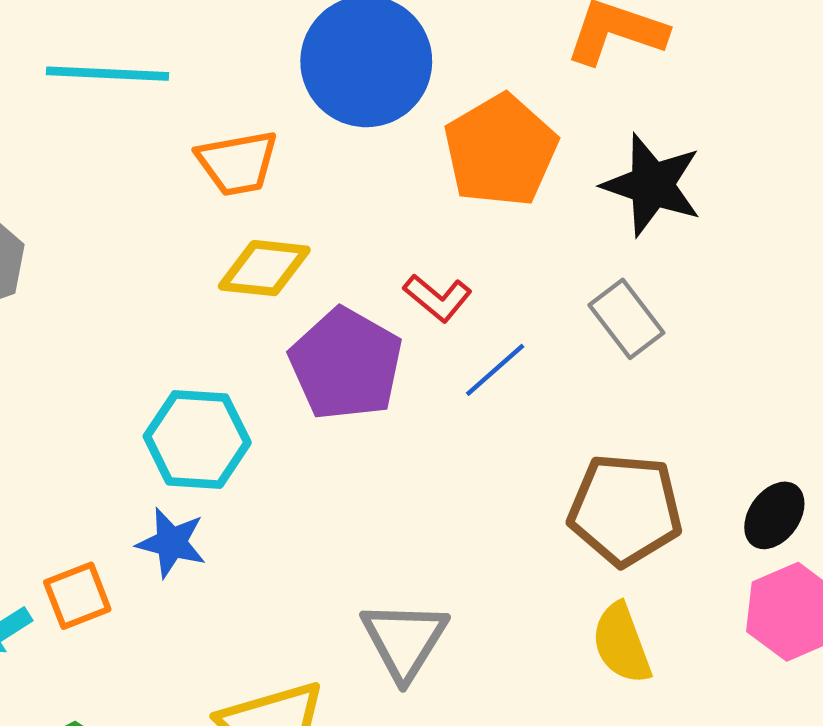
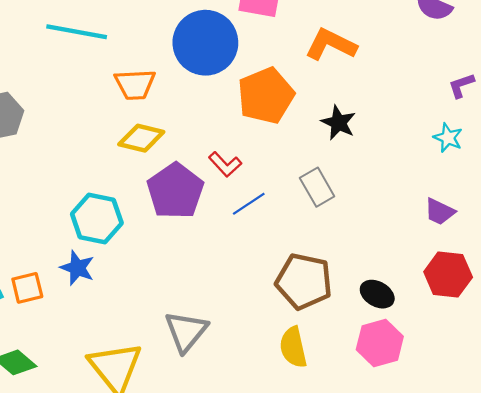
black star: (652, 185) -> (339, 123), size x0.7
black ellipse: (774, 515) -> (377, 294), turned 76

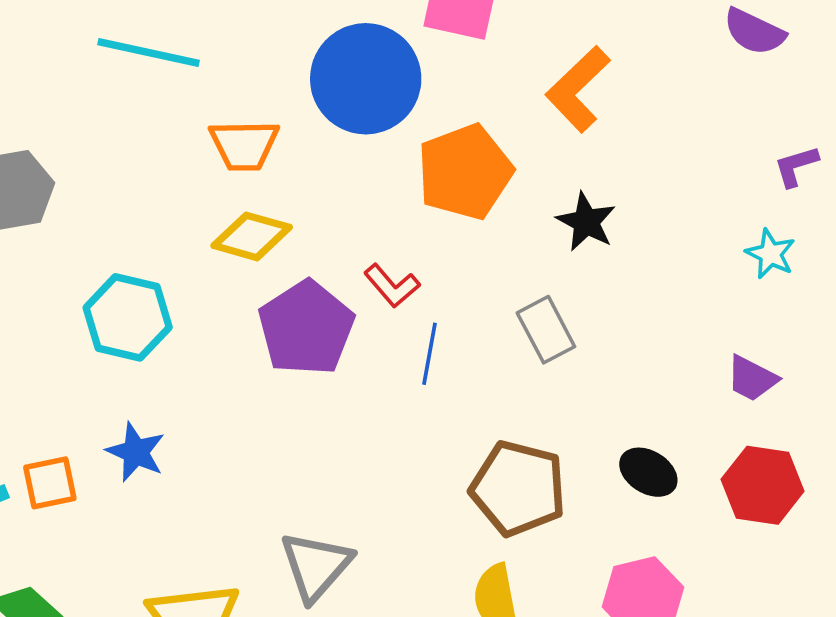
orange L-shape: (331, 44) -> (578, 89), turned -72
blue line: (249, 204) -> (429, 354), turned -48
cyan hexagon: (97, 218) -> (128, 317), moved
black ellipse: (377, 294) -> (648, 472), moved

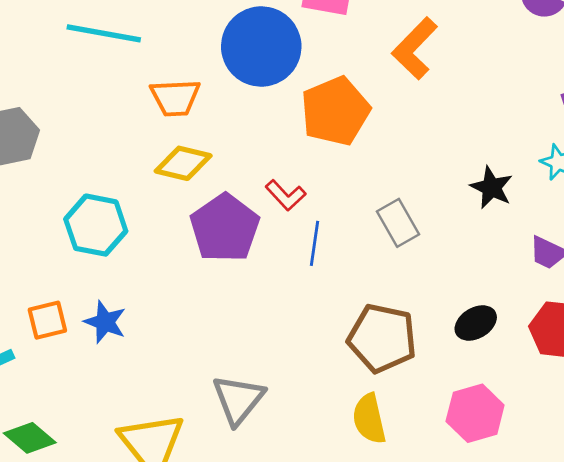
black star: (586, 222) -> (491, 187), moved
black ellipse: (648, 472) -> (476, 323), turned -60
orange square: (50, 483) -> (47, 320), moved

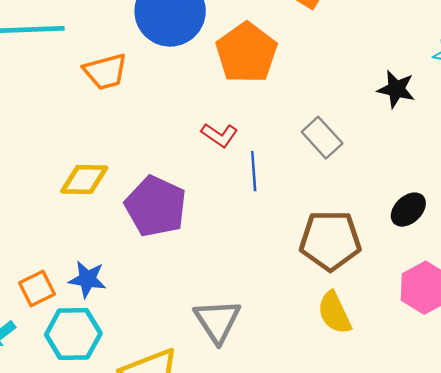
yellow diamond: (183, 163) -> (84, 179), moved
cyan hexagon: (96, 225) -> (73, 334), moved
purple pentagon: (225, 228) -> (156, 206), moved

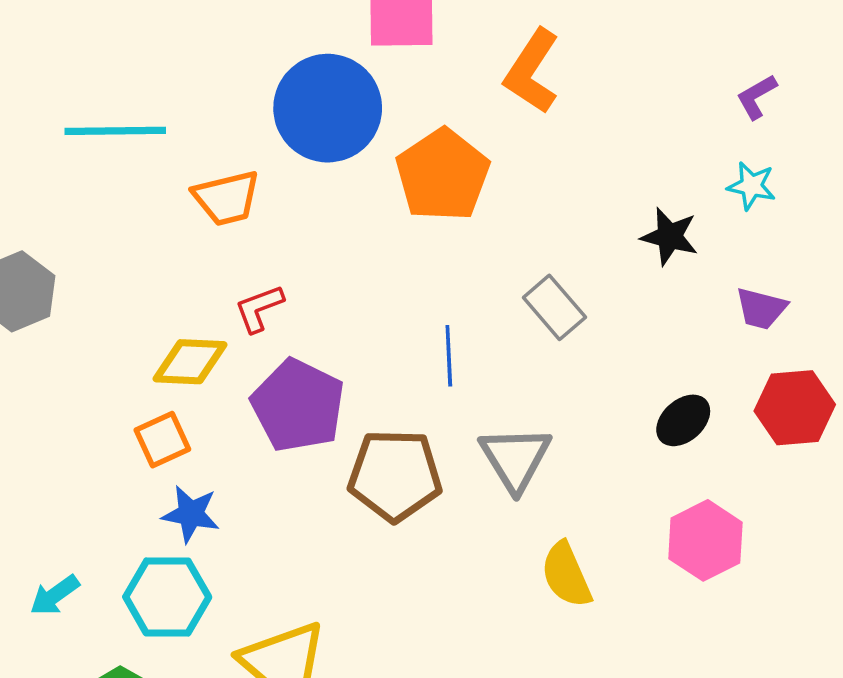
red L-shape: (219, 135) -> (259, 308), moved, turned 123
brown pentagon: (330, 240) -> (395, 475), moved
orange square: (37, 289) -> (162, 440), moved
gray triangle: (217, 321) -> (515, 458), moved

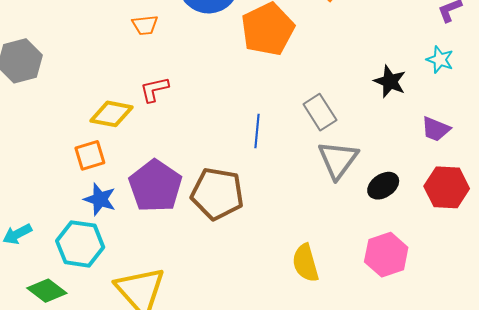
orange trapezoid: (227, 198) -> (145, 25), size x0.7
purple pentagon: (298, 405) -> (155, 186), moved
gray triangle: (515, 458) -> (338, 160), moved

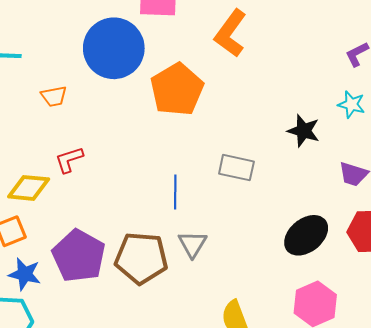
gray rectangle: (320, 112) -> (236, 168), turned -40
gray triangle: (338, 160) -> (192, 244), moved, size x0.7
black ellipse: (383, 186) -> (306, 235), size x1.4

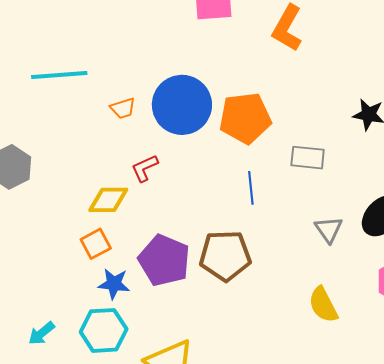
blue circle: (114, 48) -> (182, 105), moved
orange pentagon: (177, 89) -> (245, 118), moved, turned 30
gray triangle: (192, 244) -> (329, 229), moved

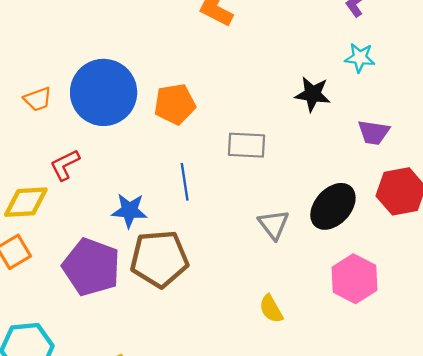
orange pentagon: (245, 118) -> (175, 104), size x0.7
blue star: (114, 284) -> (129, 211), moved
yellow semicircle: (323, 305) -> (271, 309), size x0.7

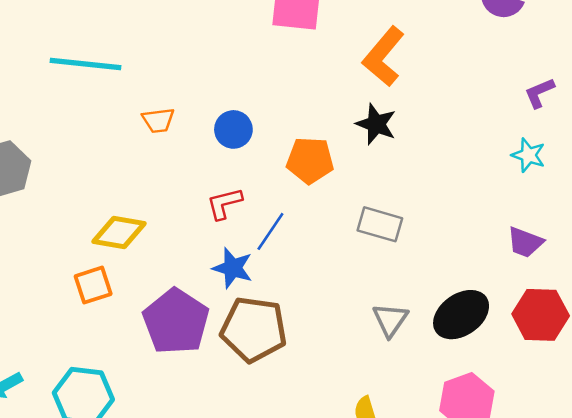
blue circle: (104, 92) -> (233, 129), size x0.5
black star: (313, 94) -> (376, 124), moved
red L-shape: (65, 165) -> (224, 203), moved
blue line: (185, 182) -> (270, 231), moved, turned 30

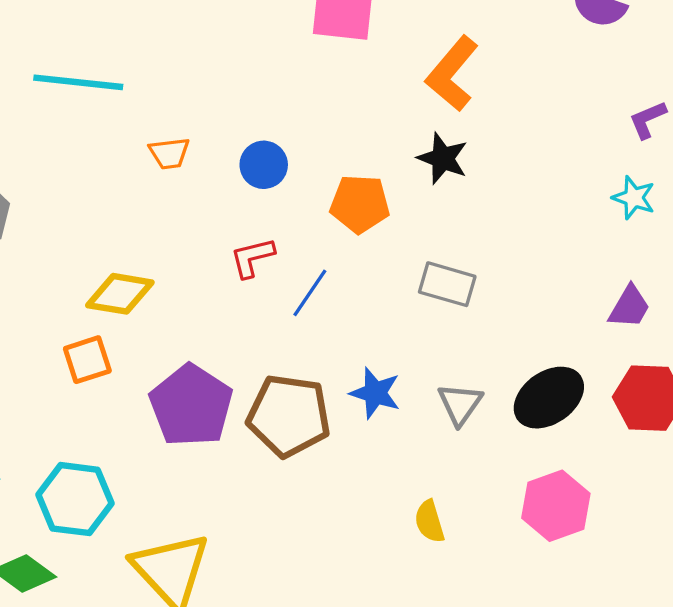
purple trapezoid: (525, 242) -> (629, 307), turned -81
blue star: (233, 268) -> (375, 393), moved

